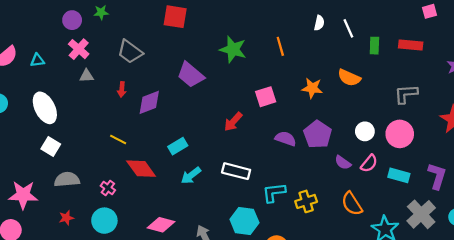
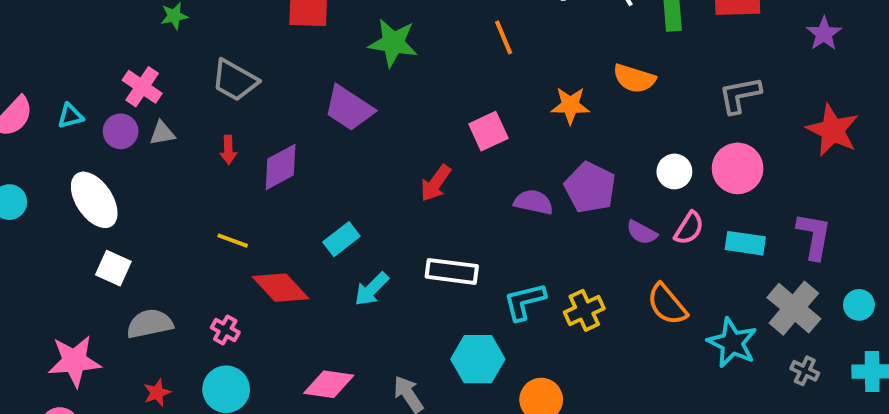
purple circle: (72, 20) -> (121, 131), moved
green star: (233, 49) -> (393, 43), moved

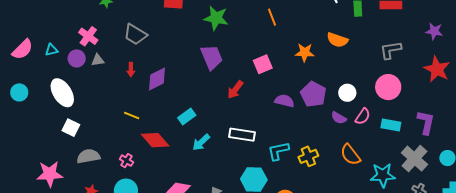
purple star: (824, 34) -> (434, 31), moved, turned -30
purple trapezoid: (349, 108) -> (212, 57), moved, turned -148
white circle: (674, 171) -> (347, 93), moved
cyan star: (732, 343) -> (383, 175), turned -30

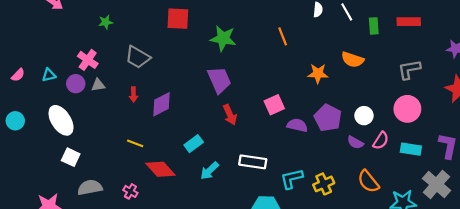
pink semicircle: (22, 49) -> (18, 75), size x0.6
pink square: (263, 64) -> (274, 105), moved
red arrow: (235, 90) -> (230, 115), moved, turned -60

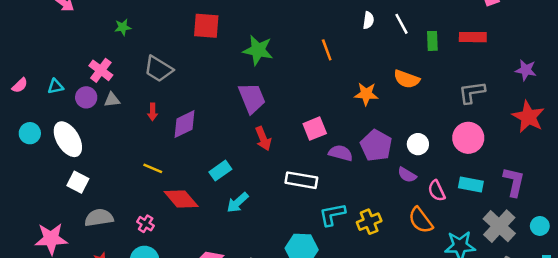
cyan circle: (15, 121) -> (30, 133), moved
pink semicircle: (381, 141) -> (437, 191), moved, turned 120
white rectangle: (253, 162) -> (301, 180), moved

